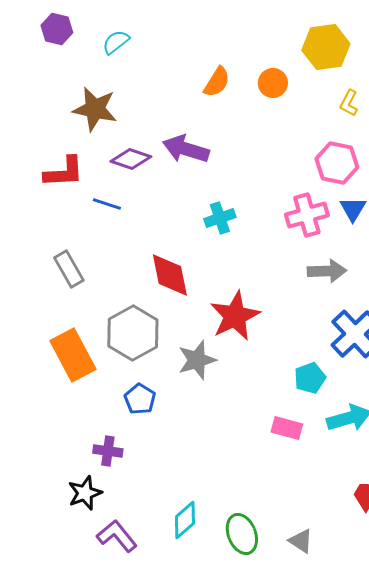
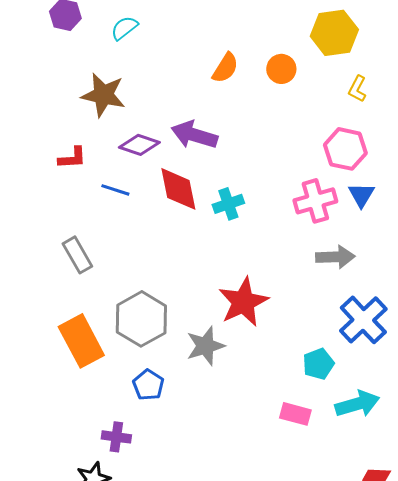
red L-shape: (64, 172) -> (72, 158), size x0.7
red diamond: (170, 275) -> (178, 189), moved

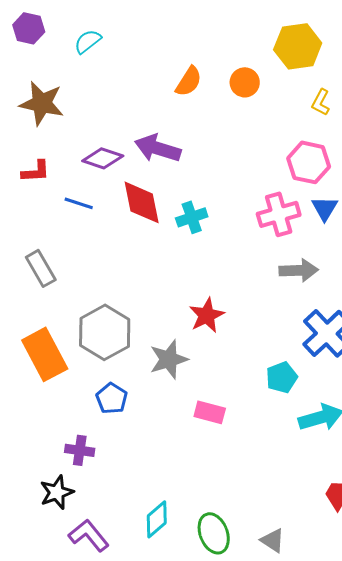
brown star: (103, 95) -> (42, 103), moved
red star: (243, 302) -> (207, 315), size x0.7
pink rectangle: (295, 414) -> (210, 412), moved

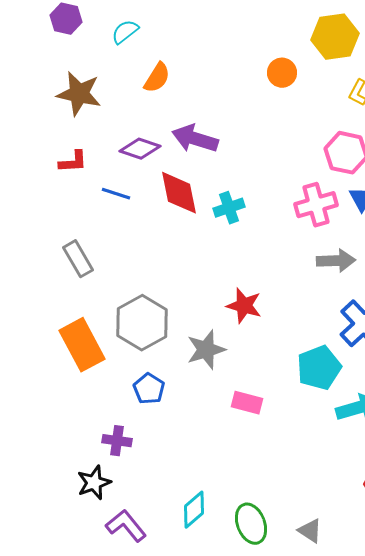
orange semicircle: (189, 81) -> (157, 78), moved
red star: (207, 315) -> (244, 306), turned -30
cyan pentagon: (282, 377) -> (319, 368), size x1.4

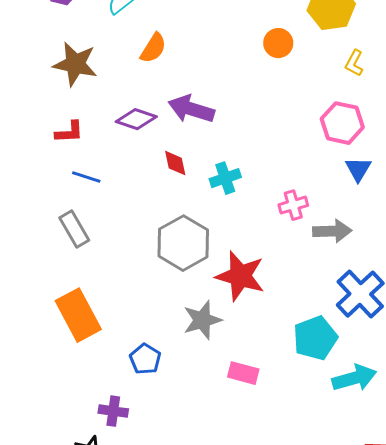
red diamond: (179, 193) -> (175, 163), size x0.6
blue line: (116, 194) -> (86, 177), moved
pink cross: (316, 205) -> (293, 205), moved, size x0.7
red star: (244, 306) -> (240, 276), size x1.4
gray hexagon: (142, 323) -> (183, 243), moved

